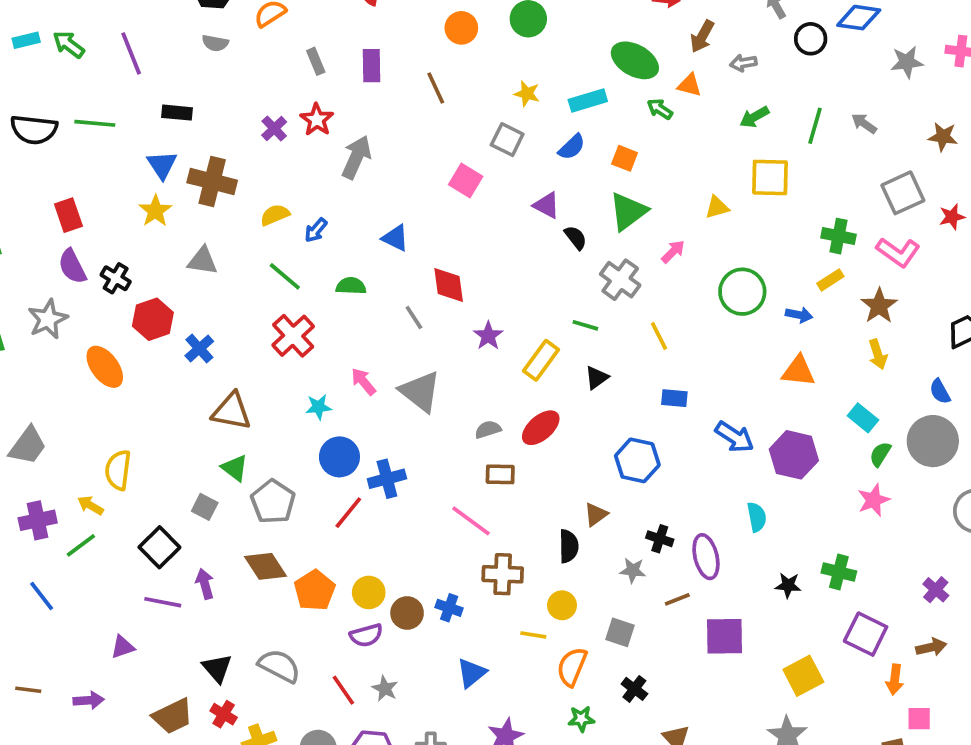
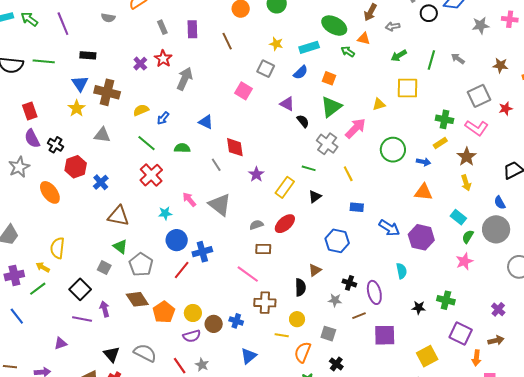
pink arrow: (673, 252) -> (355, 128), size x1.6

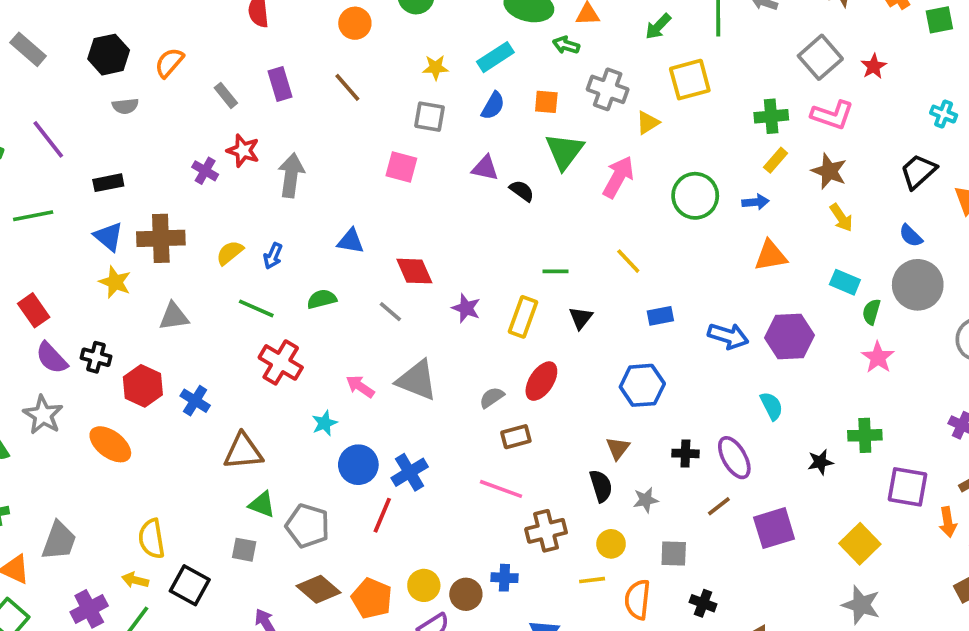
gray cross: (327, 144) -> (608, 89), moved
black square: (80, 289) -> (190, 585), moved
gray star: (335, 300) -> (646, 500), moved

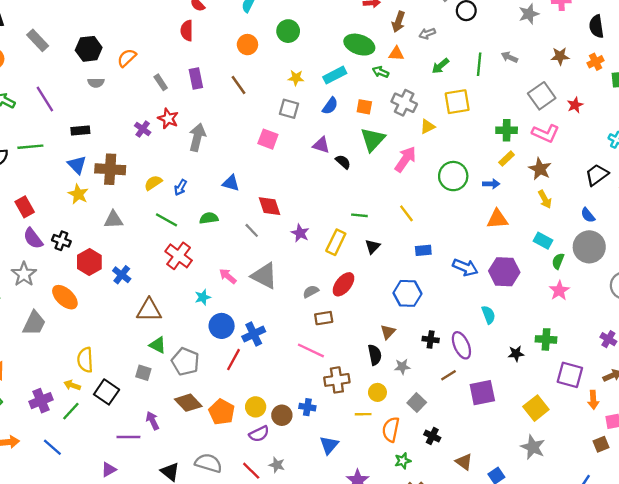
gray trapezoid: (59, 541) -> (34, 323), moved
gray square: (674, 554) -> (417, 403), turned 36

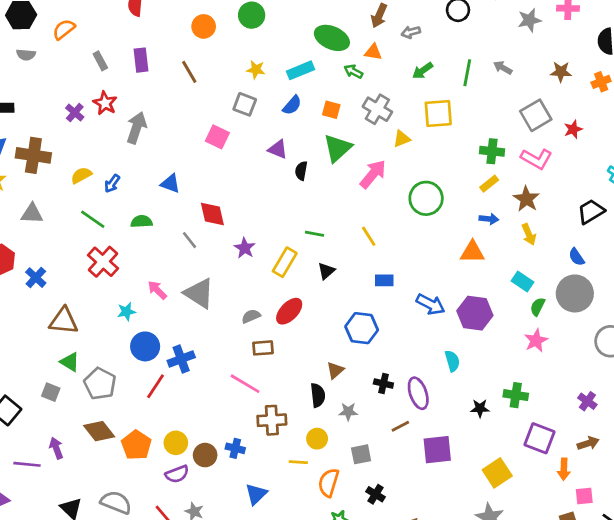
black semicircle: (343, 162) -> (301, 171), turned -126
blue arrow: (491, 184) -> (489, 219), moved
gray square: (417, 403) -> (361, 454), turned 30

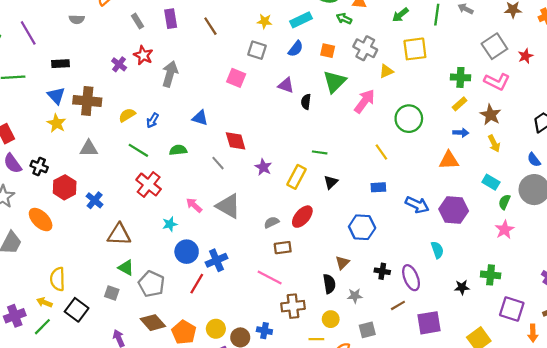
yellow line: (369, 236) -> (381, 152), moved

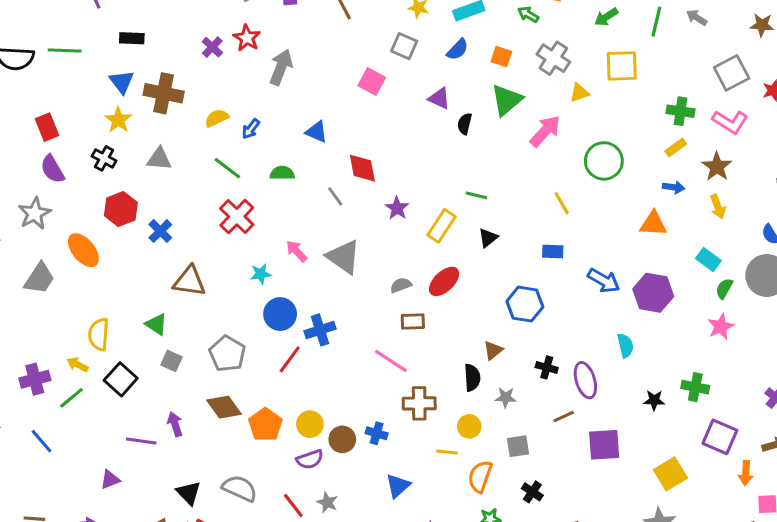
black cross: (39, 167) -> (104, 158), moved
green triangle: (126, 268) -> (156, 324), moved

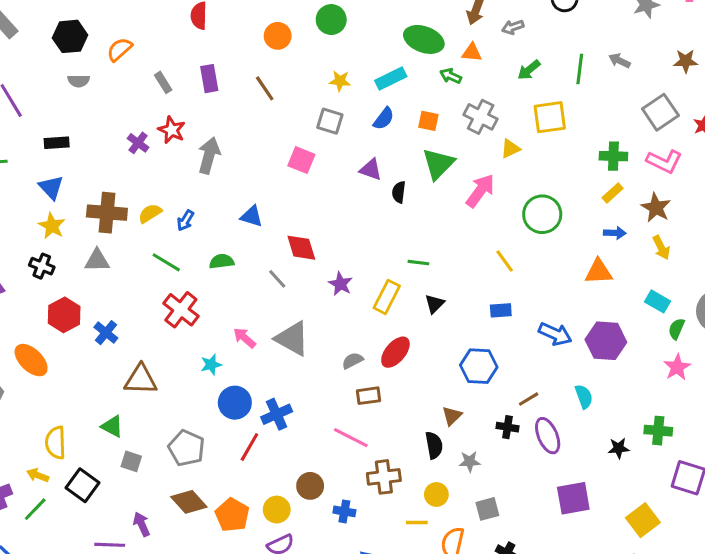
brown cross: (164, 93) -> (107, 213), moved
brown line: (564, 417) -> (529, 399), moved
brown circle: (342, 439) -> (310, 486), moved

